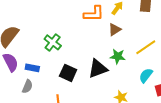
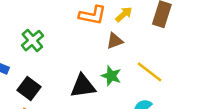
yellow line: (146, 47) -> (150, 72), turned 60
black square: (68, 73) -> (29, 89), moved

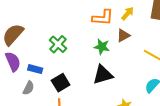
green star: (111, 76) -> (102, 47), moved
black square: (29, 89) -> (61, 83), turned 30

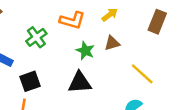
yellow arrow: (128, 13) -> (110, 15), moved
orange L-shape: (103, 18) -> (72, 20), moved

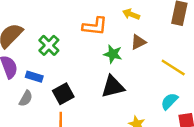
yellow arrow: (110, 15) -> (131, 14), turned -112
green cross: (36, 37) -> (49, 45), moved

